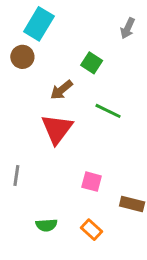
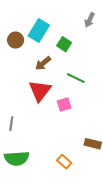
cyan rectangle: (39, 24) -> (39, 30), moved
pink square: (92, 182) -> (64, 105), moved, turned -32
green semicircle: (46, 225) -> (17, 158), moved, size x1.6

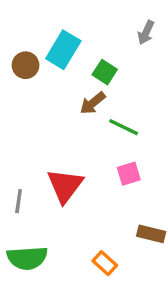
brown arrow: (43, 63) -> (93, 103), moved
red triangle: (40, 91) -> (65, 186), moved
pink square: (64, 105) -> (129, 174), moved

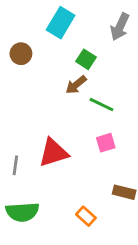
gray arrow: (146, 33) -> (120, 27), size x1.4
cyan rectangle: (63, 50) -> (61, 23), moved
red triangle: (65, 186) -> (53, 153), turned 36

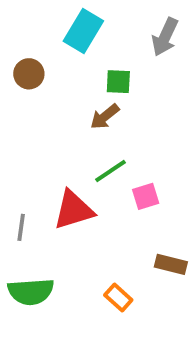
green square: (86, 59) -> (118, 82), turned -30
green line: (102, 105) -> (111, 171), moved, turned -60

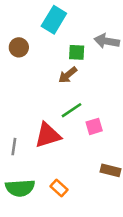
gray arrow: (165, 37) -> (107, 41), moved, turned 75
orange rectangle: (118, 297) -> (59, 188), moved

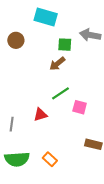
cyan rectangle: (54, 20) -> (46, 17), turned 75
pink square: (94, 126) -> (80, 107), turned 32
red triangle: (48, 135) -> (40, 115), size x0.6

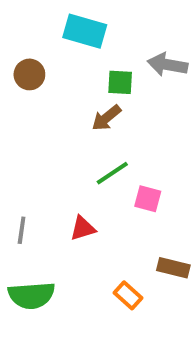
red triangle: (40, 115) -> (83, 228), moved
orange rectangle: (50, 159) -> (128, 295), moved

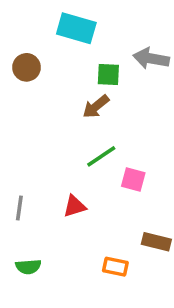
green semicircle: (31, 295) -> (28, 267), size x0.6
orange rectangle: (128, 295) -> (115, 267), turned -30

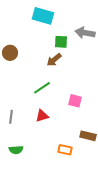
brown circle: (27, 67) -> (10, 53), moved
green line: (101, 156) -> (42, 88), moved

